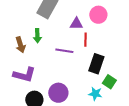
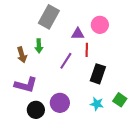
purple line: (64, 51) -> (66, 61), turned -66
green square: (109, 82) -> (120, 100), moved

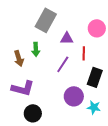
purple triangle: (78, 34) -> (67, 38), moved
purple circle: (60, 103) -> (74, 96), moved

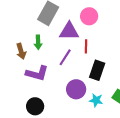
pink circle: (97, 28) -> (89, 16), moved
purple triangle: (67, 38) -> (69, 31), size x1.5
purple L-shape: (23, 88) -> (37, 73), moved

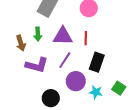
purple triangle: (69, 31) -> (63, 36), moved
purple line: (65, 57) -> (65, 60), moved
black circle: (35, 106) -> (51, 98), moved

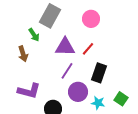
green arrow: (38, 34) -> (34, 35), moved, turned -32
red line: (86, 38) -> (88, 49), turned 40
purple L-shape: (37, 65) -> (29, 91), moved

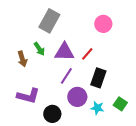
pink circle: (91, 19) -> (103, 24), moved
green arrow: (34, 35) -> (39, 49), moved

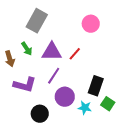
black rectangle: (98, 78) -> (96, 86), moved
purple L-shape: (28, 96) -> (25, 85), moved

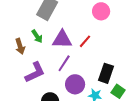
purple L-shape: (25, 85) -> (35, 72), turned -40

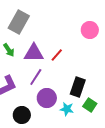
pink circle: (101, 11) -> (90, 30), moved

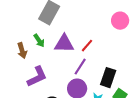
purple line: (36, 77) -> (80, 67), moved

